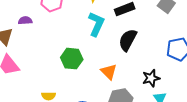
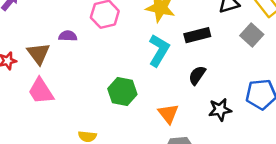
black semicircle: (128, 40) -> (197, 75), size x0.7
black star: (151, 78) -> (220, 110), moved

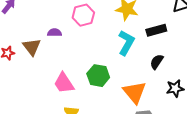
pink trapezoid: (41, 91) -> (64, 83), moved
orange triangle: (168, 114) -> (135, 92), size x1.4

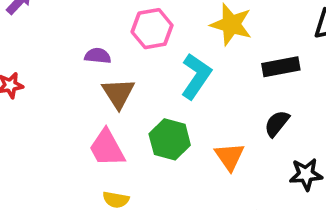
cyan L-shape: (126, 43) -> (196, 76), moved
brown triangle: (32, 47) -> (118, 93), moved
orange triangle: (135, 92) -> (230, 157), moved, size x0.7

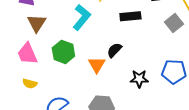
black semicircle: (277, 124) -> (114, 50), moved

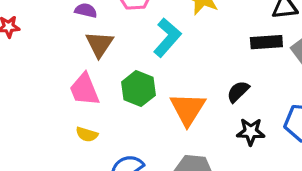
black rectangle: (130, 16) -> (266, 42), moved
black semicircle: (114, 50) -> (238, 92), moved
orange triangle: (97, 65) -> (188, 109), size x1.4

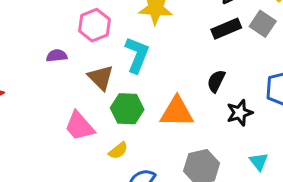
brown triangle: (99, 44) -> (101, 78), moved
orange triangle: (188, 109) -> (177, 112), turned -42
yellow semicircle: (87, 134) -> (118, 151), moved, turned -36

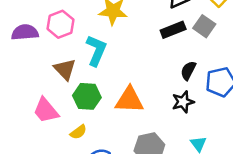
purple semicircle: (57, 56) -> (25, 32), moved, size x1.5
black semicircle: (216, 81) -> (188, 71), moved

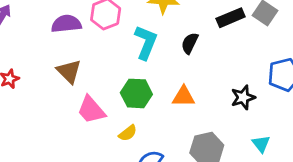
brown triangle: (65, 69) -> (69, 71), moved
black semicircle: (188, 71) -> (190, 43), moved
orange triangle: (129, 100) -> (184, 97), size x0.7

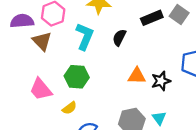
brown triangle: (69, 71) -> (42, 41), moved
orange triangle: (184, 97) -> (137, 76), moved
cyan triangle: (261, 144) -> (159, 118), moved

